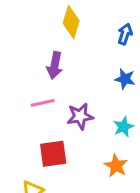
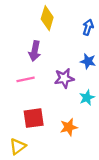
purple star: (80, 116) -> (64, 78), moved
orange star: (116, 166) -> (69, 127), moved, turned 30

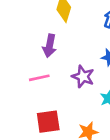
purple star: (64, 78) -> (83, 77), turned 30

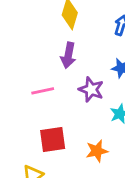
purple arrow: (50, 46) -> (68, 55), moved

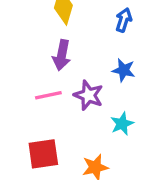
pink line: (43, 91) -> (48, 95), moved

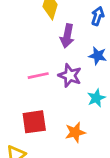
purple arrow: (62, 55) -> (67, 36), moved

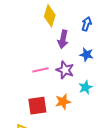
orange star: (75, 132) -> (63, 102), moved

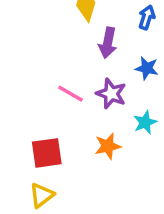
pink line: (40, 70) -> (70, 94), turned 42
red square: (37, 106) -> (47, 153), moved

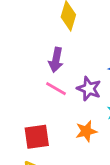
purple arrow: (108, 43) -> (56, 60), moved

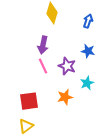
pink line: (56, 89) -> (43, 66), turned 35

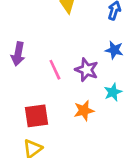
purple arrow: (43, 45) -> (18, 54), moved

